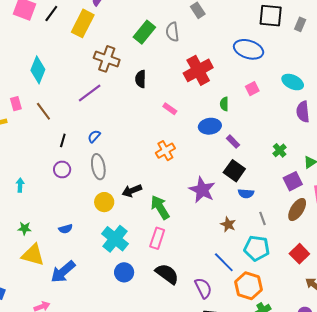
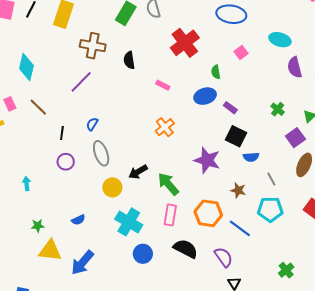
orange hexagon: (248, 286) -> (208, 213), moved

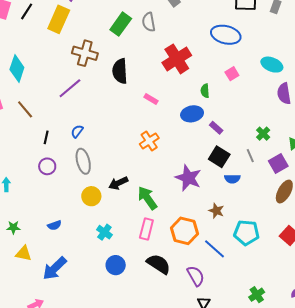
black semicircle: (129, 60) -> (120, 71), size x1.4
gray line: (271, 179) -> (250, 156), moved
cyan cross: (129, 222) -> (104, 232), size x0.6
yellow triangle: (50, 251) -> (24, 253), size x0.7

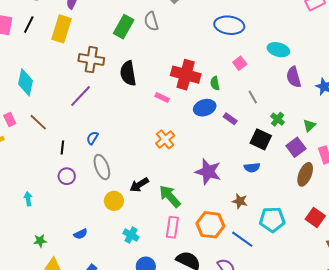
red cross: (177, 59) -> (186, 75), moved, turned -36
gray line: (250, 156) -> (253, 97), moved
black square: (219, 157) -> (261, 139), moved

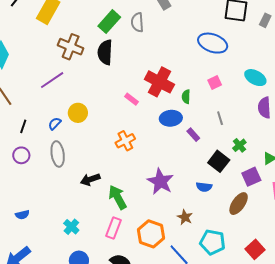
black semicircle: (128, 73) -> (105, 52), moved
brown ellipse: (305, 174) -> (239, 204), moved
yellow circle: (114, 201) -> (78, 113), moved

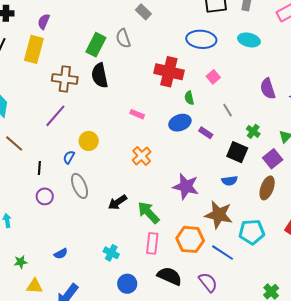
cyan ellipse: (255, 78) -> (249, 40), moved
red cross: (159, 82) -> (169, 72), moved
brown star: (185, 217) -> (219, 215), size x1.8

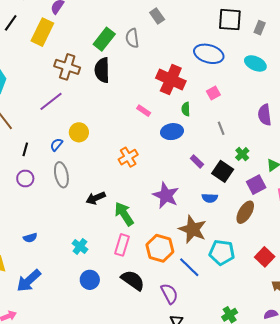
pink rectangle: (137, 114) -> (144, 111), moved
purple rectangle: (206, 133) -> (197, 161), moved

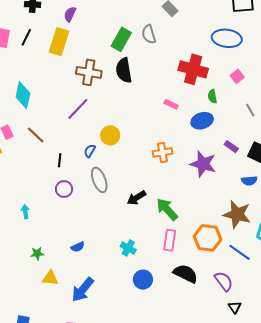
orange cross: (128, 157) -> (162, 152), turned 30
purple star: (166, 195) -> (203, 164), moved

